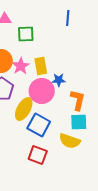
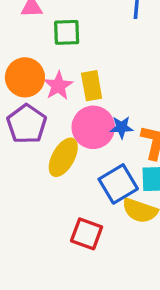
blue star: (59, 80) -> (122, 127), moved
blue square: (39, 125) -> (118, 184), moved, turned 30

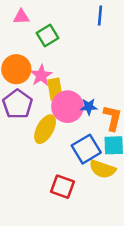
green square: (67, 32) -> (48, 35), turned -30
yellow rectangle: (92, 86) -> (55, 89), moved

